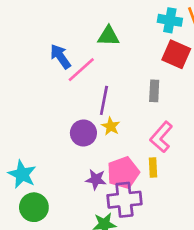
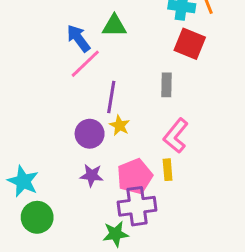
blue arrow: (60, 56) -> (78, 38), moved
purple star: (96, 179) -> (92, 175), moved

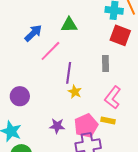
blue arrow: (78, 38) -> (33, 33), moved, turned 84
purple circle: (90, 134) -> (20, 96), moved
yellow rectangle: (168, 170) -> (108, 120), turned -72

